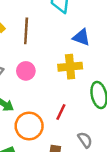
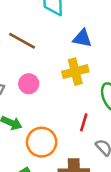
brown line: (26, 31) -> (22, 41), turned -55
red line: (61, 112) -> (84, 122), moved

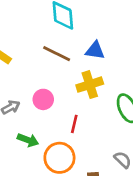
brown line: (22, 41) -> (57, 54), moved
red line: (84, 122) -> (74, 124), moved

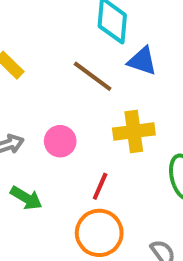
blue triangle: (95, 50) -> (142, 61), moved
orange circle: (59, 158) -> (99, 233), moved

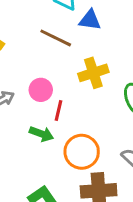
red line: (100, 186) -> (58, 111), moved
green arrow: (26, 198) -> (41, 134), moved

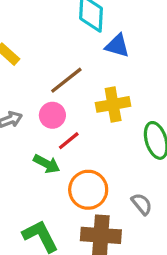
brown line: (56, 38) -> (66, 80), moved, turned -72
red line: (58, 111) -> (69, 141), turned 30

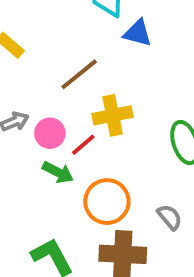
yellow cross: (113, 104) -> (113, 115), moved
pink circle: (52, 115) -> (50, 133), moved

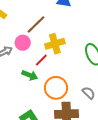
pink circle: (50, 133) -> (23, 43), moved

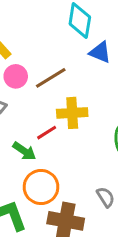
pink circle: (23, 43) -> (16, 76), moved
orange circle: (56, 88) -> (41, 187), moved

